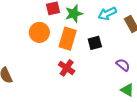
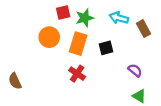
cyan arrow: (107, 14) -> (119, 18), turned 42

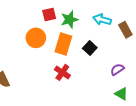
black square: (106, 48) -> (90, 48), turned -32
purple semicircle: (135, 70) -> (117, 69), turned -72

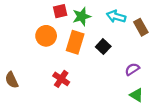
red cross: (62, 72) -> (61, 79), moved

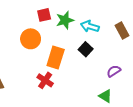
cyan arrow: (116, 16) -> (90, 26), moved
orange rectangle: (75, 42) -> (56, 58), moved
green triangle: (137, 95) -> (105, 96), moved

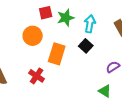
cyan arrow: (90, 26) -> (90, 24), turned 84
red cross: (45, 80) -> (37, 76), moved

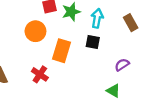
black square: (86, 46) -> (93, 42), turned -32

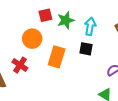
red cross: (40, 74) -> (20, 65), moved

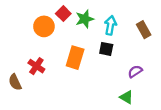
red square: (45, 15) -> (63, 14), turned -32
orange circle: (32, 39) -> (44, 26), moved

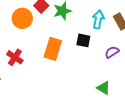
cyan arrow: (110, 25) -> (98, 19), moved
purple semicircle: (135, 71) -> (112, 52), moved

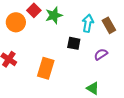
orange rectangle: (53, 49) -> (46, 68), moved

